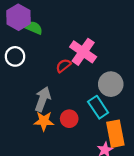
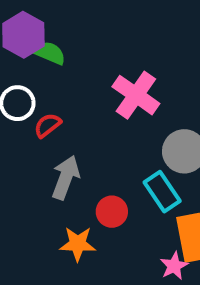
red semicircle: (63, 66) -> (48, 125), moved
orange star: (44, 121) -> (78, 244), moved

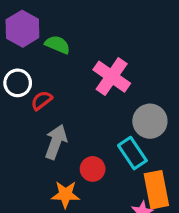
green semicircle: (50, 53) -> (58, 45), moved

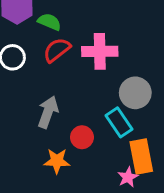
pink cross: (112, 77) -> (100, 51), turned -36
red semicircle: (42, 100) -> (57, 50), moved, size x1.4

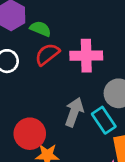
gray arrow: (48, 112) -> (74, 112), moved
red circle: (82, 137) -> (30, 134), moved, size x1.5

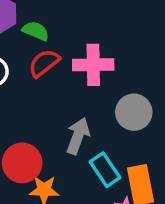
cyan rectangle: (104, 120) -> (105, 170), moved

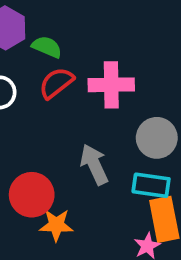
gray arrow: (78, 136) -> (94, 164), turned -45
cyan rectangle: (105, 170) -> (151, 185), moved, turned -48

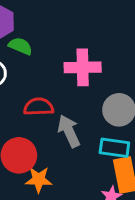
green semicircle: (47, 47) -> (20, 46), moved
red semicircle: (56, 83) -> (39, 107), moved, turned 36

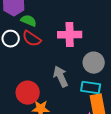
red semicircle: (39, 107) -> (32, 39), moved, turned -144

